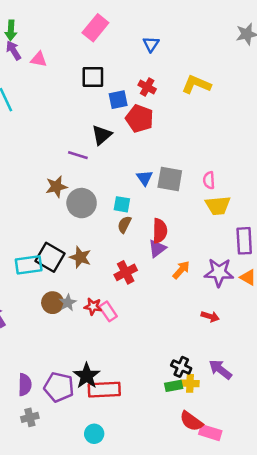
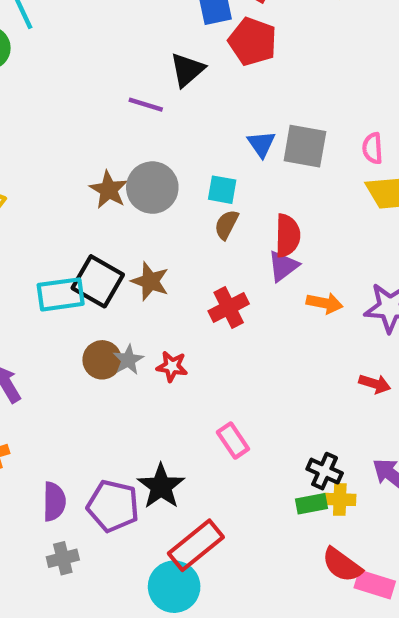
brown star: (56, 187) -> (109, 190), moved, turned -30
orange arrow: (181, 270) -> (325, 303), turned 60
pink rectangle: (108, 311) -> (233, 441), moved
red rectangle: (104, 390) -> (196, 545), moved, turned -36
cyan circle: (94, 434) -> (174, 587), size x1.5

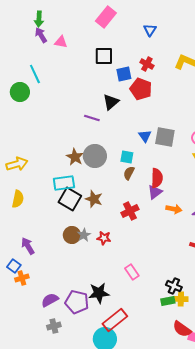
cyan rectangle: (61, 294) -> (64, 183), moved
black star: (161, 486) -> (99, 293), turned 30
purple semicircle: (54, 502) -> (50, 300), turned -120

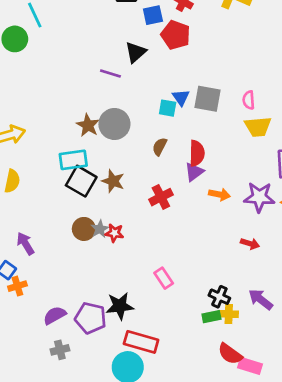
cyan square: (127, 157) -> (168, 108), moved
red star: (104, 238) -> (114, 233), moved
red rectangle: (115, 320) -> (141, 342), turned 55

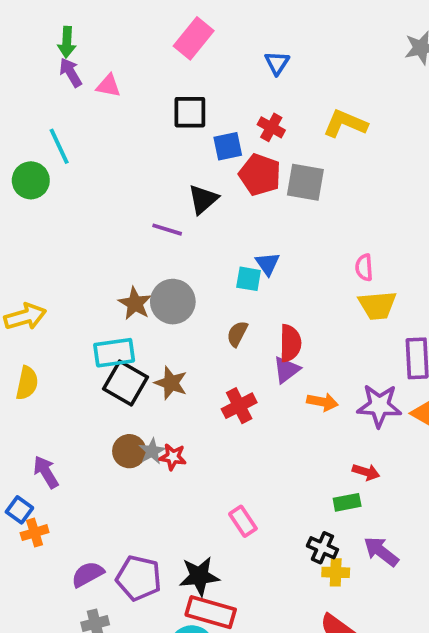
gray square: (207, 99) -> (305, 182), moved
black star: (120, 306) -> (199, 576), moved
green rectangle: (211, 317) -> (347, 502), moved

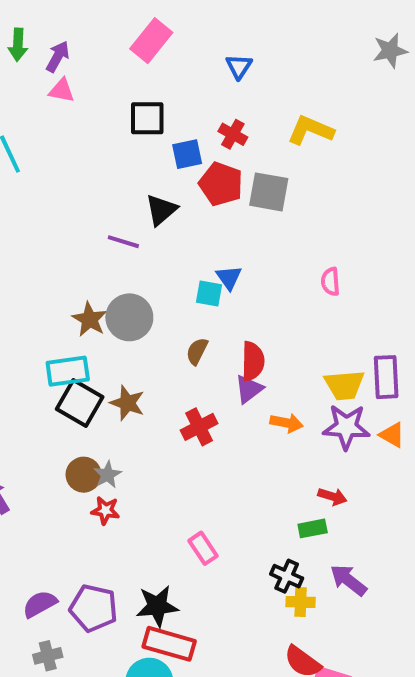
purple arrow: (71, 72) -> (58, 57), moved, turned 60
yellow trapezoid: (377, 305) -> (344, 385), moved
red star: (173, 457) -> (105, 510), moved

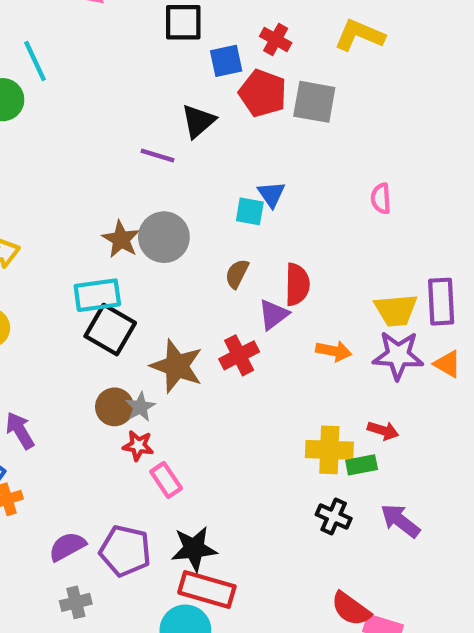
purple triangle: (249, 389) -> (273, 315), moved
brown star: (127, 403) -> (177, 366), moved, size x1.4
pink rectangle: (203, 548) -> (166, 480), moved
yellow cross: (301, 602) -> (329, 450), moved, size x1.5

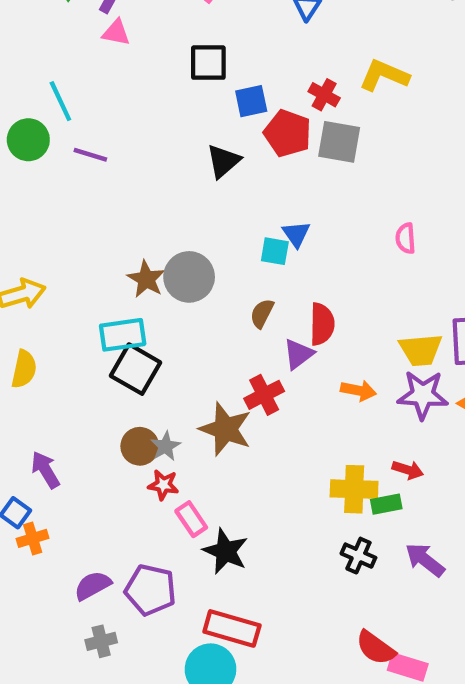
red cross: (276, 39) -> (324, 95), moved
purple line: (157, 156) -> (90, 155), moved
brown star: (177, 366) -> (226, 429), moved
black star: (194, 549) -> (226, 551), moved, turned 30

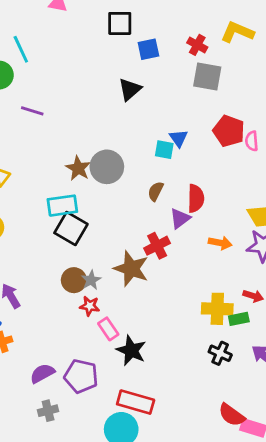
red pentagon: (288, 133) -> (229, 131), moved
purple line: (90, 155) -> (32, 111), moved

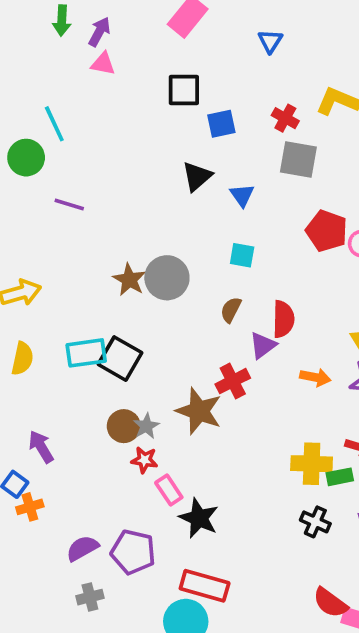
blue triangle: (179, 138) -> (242, 195), moved
cyan rectangle: (62, 206) -> (86, 353), moved

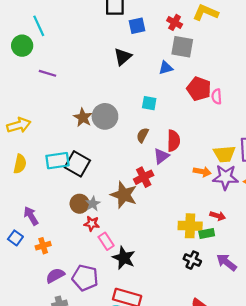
blue triangle: (242, 195) -> (166, 68), moved, turned 48
orange arrow: (315, 377) -> (202, 172), moved
orange cross: (30, 507) -> (43, 246), moved

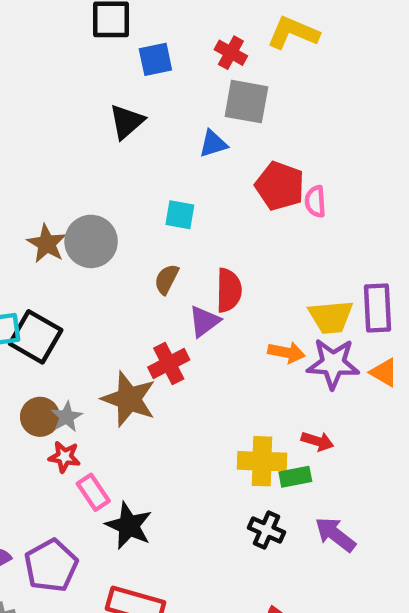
purple pentagon: (85, 278) -> (51, 566), turned 30

